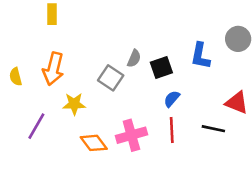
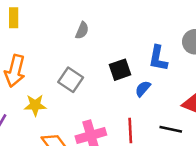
gray semicircle: (134, 58) -> (82, 30), moved
blue semicircle: (172, 99) -> (143, 89), moved

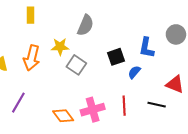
gray semicircle: (82, 30) -> (85, 25), size x1.5
yellow star: (35, 105) -> (60, 47), moved

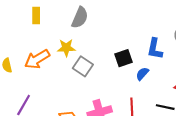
gray semicircle: (85, 25) -> (80, 18), moved
orange arrow: (32, 58) -> (37, 59), turned 45

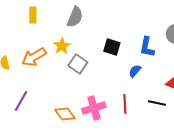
yellow star: (66, 48) -> (62, 46), turned -30
black square: (124, 58) -> (112, 47), moved, turned 36

